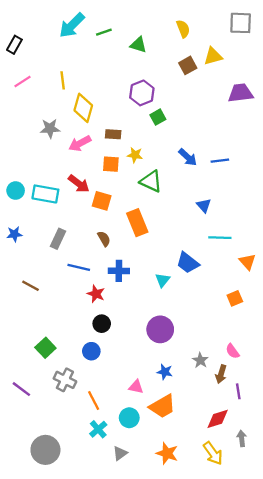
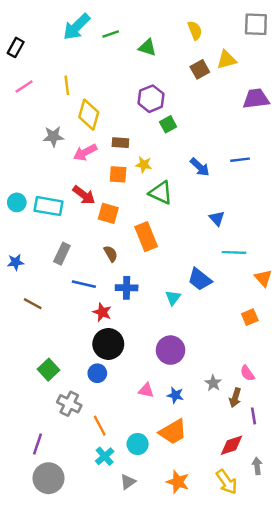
blue line: (220, 161) -> (240, 160), moved
blue star: (14, 234) -> (16, 262), moved
black circle: (102, 324) -> (108, 344), size x1.6
pink triangle: (136, 387) -> (146, 390), moved
purple line: (21, 389) -> (38, 444), moved, turned 72

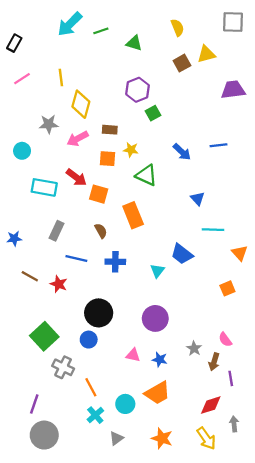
cyan circle: (17, 202) -> (22, 151), moved
red star: (102, 312) -> (59, 284), moved
green square: (48, 370) -> (44, 336), size x1.4

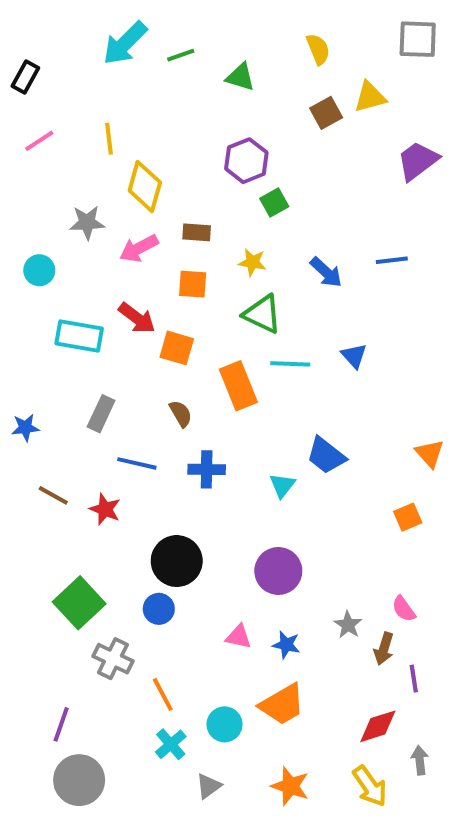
purple trapezoid: (233, 90) -> (418, 161), turned -30
yellow star: (131, 150) -> (252, 262), moved
cyan line: (213, 230) -> (290, 364), moved

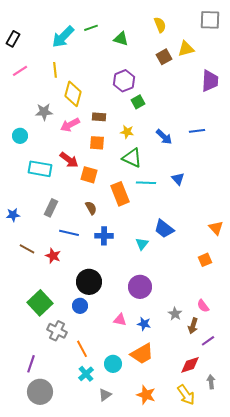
cyan arrow: (125, 43) -> (63, 37), moved
purple trapezoid: (418, 161) -> (210, 81), turned 130
purple line: (414, 679) -> (208, 341), turned 64

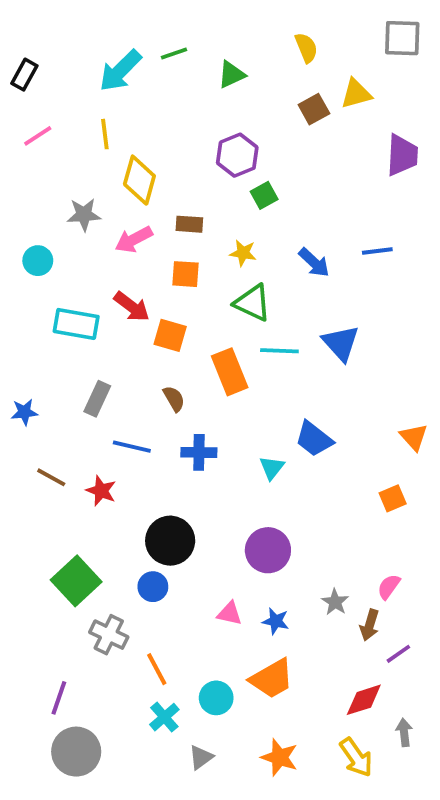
green triangle: (121, 39) -> (232, 75), turned -42
blue triangle: (178, 179) -> (341, 343), size x1.5
pink semicircle: (203, 306) -> (389, 587), turned 72

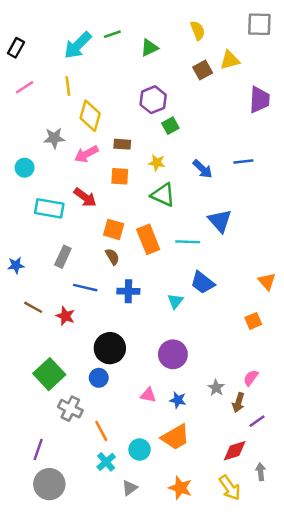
orange square: (170, 335) -> (114, 229), moved
cyan line: (279, 351) -> (188, 242), moved

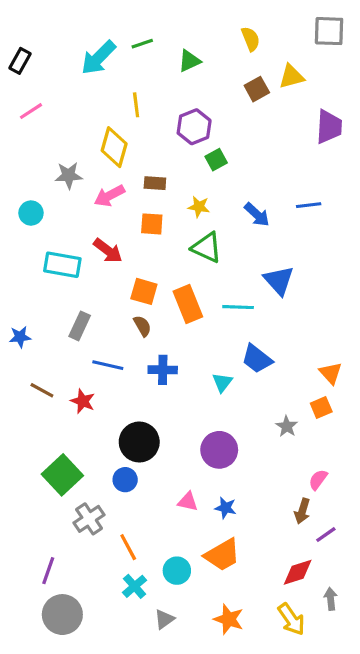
yellow line: (68, 86) -> (136, 105), moved
orange triangle: (267, 281) -> (331, 373), moved
gray star: (216, 388) -> (287, 426), moved
gray cross: (70, 409) -> (89, 519), turned 30

